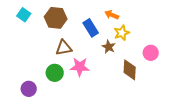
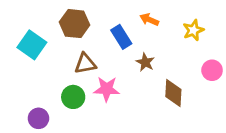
cyan square: (24, 15) -> (32, 45), moved, size x1.5
yellow star: (122, 33) -> (193, 30), moved
pink circle: (151, 53) -> (212, 70), moved

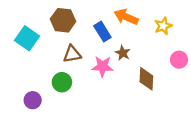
orange arrow: (149, 20) -> (126, 17), size x1.5
pink star: (107, 89) -> (102, 66), moved

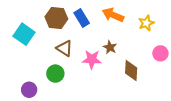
blue rectangle: (102, 32) -> (82, 18), moved
brown triangle: (72, 54) -> (64, 48), turned 42

